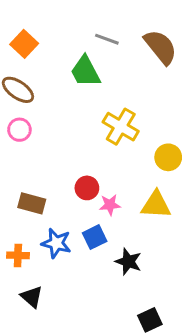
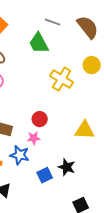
yellow circle: (168, 157) -> (92, 65), moved
pink star: (110, 205) -> (34, 138), moved
blue square: (95, 237) -> (45, 175), moved

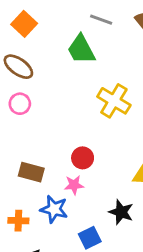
black star: (67, 167) -> (121, 212), moved

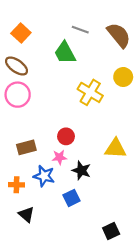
pink circle: (20, 104) -> (18, 95), size x1.5
brown rectangle: (31, 172) -> (26, 147), turned -30
black star: (121, 212) -> (81, 170), moved

